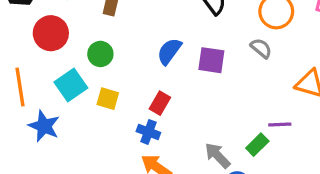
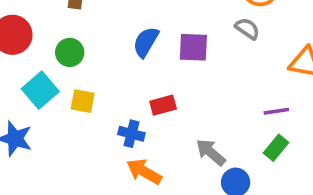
red rectangle: (160, 103) -> (163, 105), moved, turned 50
green rectangle: (257, 145) -> (276, 148), moved

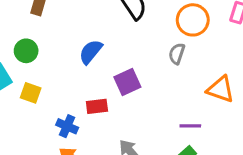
gray semicircle: (247, 29) -> (177, 54), turned -115
purple square: (193, 47) -> (127, 82), moved, turned -36

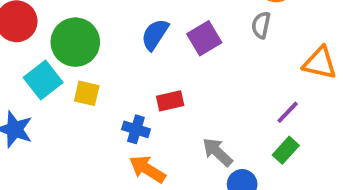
green circle: (26, 51) -> (75, 42), size x1.6
purple square: (127, 82) -> (204, 38), moved
purple line: (190, 126) -> (288, 112), turned -40

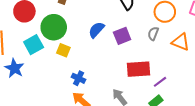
orange triangle: (320, 63) -> (181, 42), moved
yellow square: (87, 93) -> (63, 50), moved
red rectangle: (170, 101) -> (138, 69), moved, size x1.6

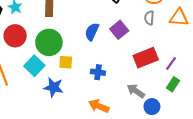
blue star: (14, 68) -> (54, 87), moved
blue cross: (79, 78) -> (98, 72), moved

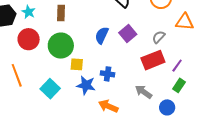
gray semicircle: (149, 18) -> (159, 37), moved, turned 40
cyan square: (34, 66) -> (50, 89), moved
blue star: (54, 87) -> (86, 85), moved
blue circle: (152, 107) -> (167, 107), moved

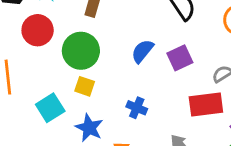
yellow square: (77, 64) -> (85, 86), moved
blue star: (86, 85) -> (89, 128), moved

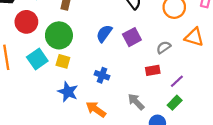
red rectangle: (206, 104) -> (153, 70), size x0.6
cyan square: (50, 108) -> (37, 59), moved

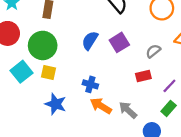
orange arrow: (96, 109) -> (101, 106), moved

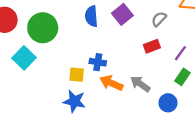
blue semicircle: (90, 40) -> (91, 16), turned -30
yellow square: (49, 72) -> (77, 75), moved
blue star: (56, 104) -> (74, 101), moved

